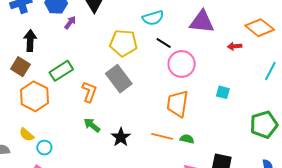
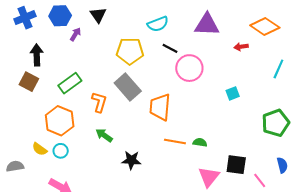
cyan square: (223, 92) -> (233, 93), turned -32
orange hexagon: (35, 96) -> (60, 121), moved
orange trapezoid: (178, 104) -> (160, 107), moved
black star: (121, 137) -> (131, 160), moved, turned -30
cyan circle: (44, 148) -> (61, 151), moved

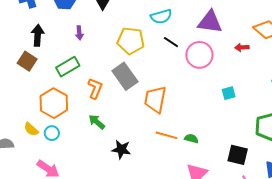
purple arrow: (75, 34) -> (79, 33), moved, turned 136
pink circle: (189, 68) -> (199, 55), moved
black square: (236, 165) -> (238, 155), moved

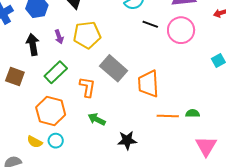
black arrow: (38, 35) -> (33, 44), moved
yellow pentagon: (131, 41) -> (87, 35), moved

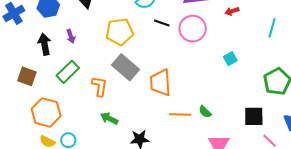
yellow pentagon: (87, 35) -> (120, 32), moved
orange hexagon: (51, 111) -> (46, 112), moved
green semicircle: (193, 113) -> (205, 112), turned -136

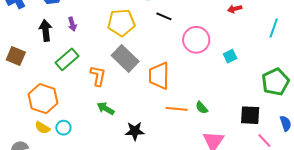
pink circle: (193, 29) -> (196, 40), moved
brown square: (27, 76) -> (16, 56), moved

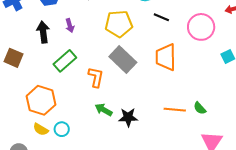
pink circle: (196, 40) -> (201, 27), moved
orange trapezoid: (159, 76) -> (166, 57), moved
black star: (135, 131) -> (128, 117), moved

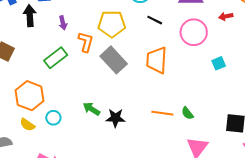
black arrow: (43, 32) -> (30, 16), moved
orange L-shape: (96, 77) -> (86, 42), moved
cyan circle: (62, 129) -> (53, 118), moved

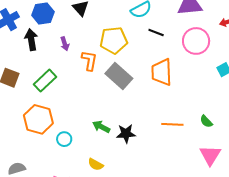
green rectangle: (56, 58) -> (45, 81), moved
green semicircle: (187, 113) -> (206, 121), moved
yellow semicircle: (27, 125) -> (96, 164), moved

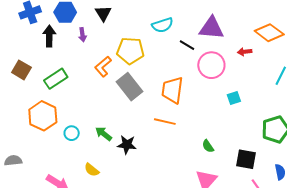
black line: (156, 33) -> (187, 45), moved
purple arrow: (65, 44) -> (82, 35), moved
orange L-shape: (89, 61) -> (103, 66), turned -150
orange line: (172, 124) -> (165, 122), moved
cyan circle: (64, 139) -> (72, 133), moved

